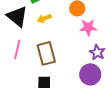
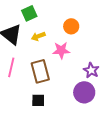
pink star: (88, 27) -> (61, 50), moved

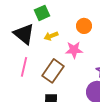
brown rectangle: (40, 71) -> (53, 71), turned 50

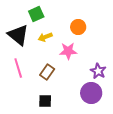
pink line: (24, 67) -> (18, 68), turned -30
brown rectangle: (53, 71) -> (47, 72), size x0.7

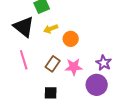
orange circle: (78, 27) -> (71, 39), moved
pink star: (68, 51) -> (74, 67), moved

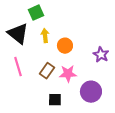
yellow arrow: (51, 29) -> (45, 36), turned 104
purple star: (104, 63) -> (101, 55), moved
black square: (51, 93) -> (55, 100), moved

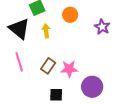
orange circle: (65, 46) -> (70, 15), moved
purple star: (101, 55) -> (102, 27), moved

